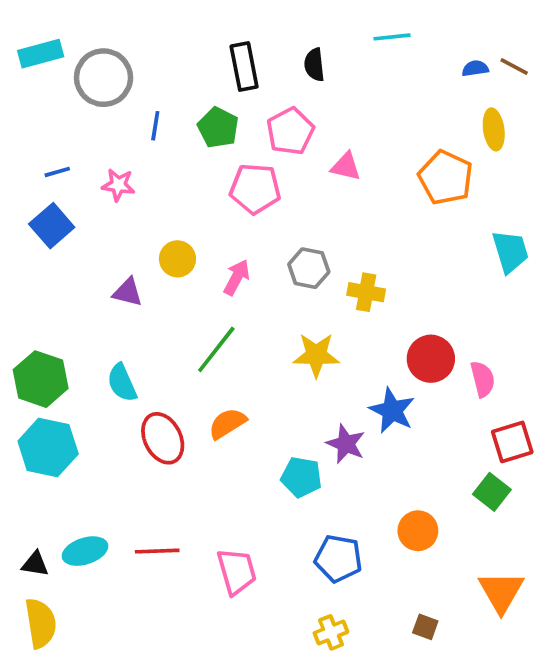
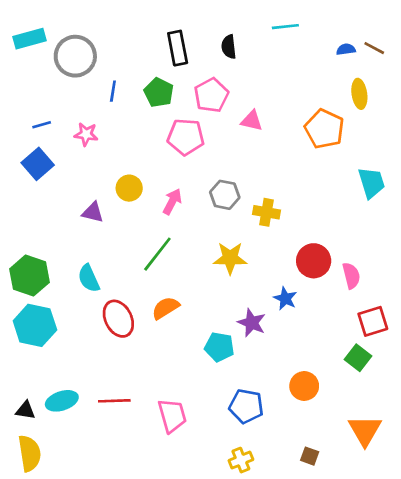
blue star: (392, 411) -> (285, 298), size x0.7

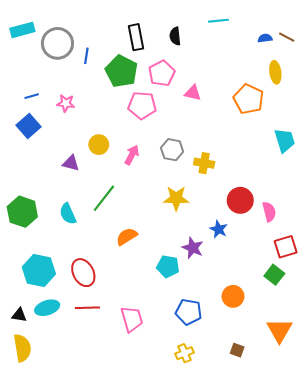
blue line: (113, 91) -> (86, 56), moved
green pentagon: (159, 92) -> (121, 71), size x1.4
green line: (157, 254) -> (104, 198), moved
red ellipse: (118, 319) -> (83, 273), moved
cyan hexagon: (35, 325) -> (39, 271), moved

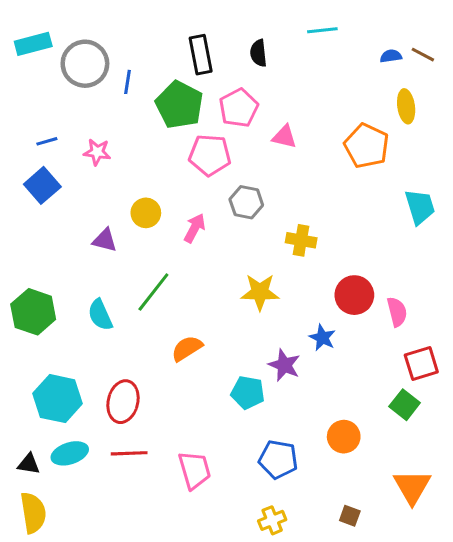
gray hexagon: (172, 150) -> (246, 202), moved
red ellipse: (83, 273) -> (123, 402), turned 40

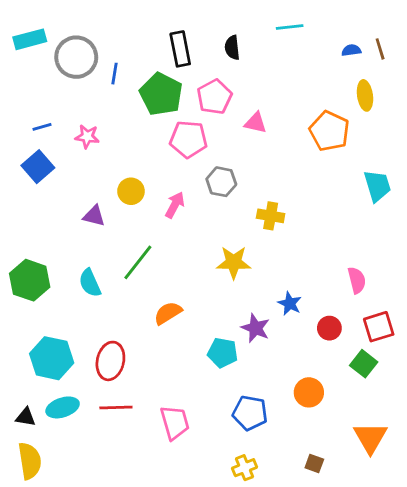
brown line: (423, 55) -> (380, 49), turned 45
red circle: (354, 295) -> (329, 328), moved, size x0.7

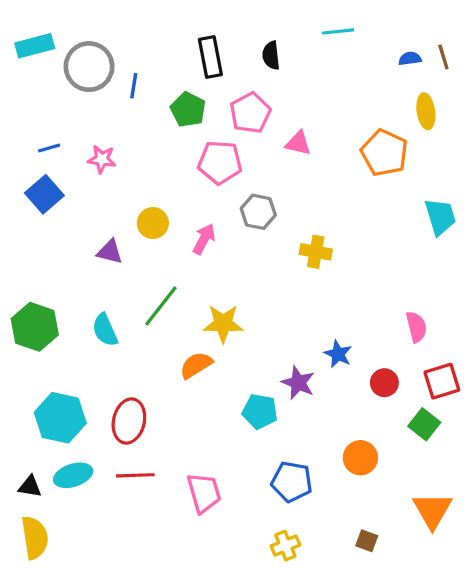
green pentagon: (161, 94) -> (188, 110), size x0.7
yellow star: (234, 262) -> (223, 324), moved

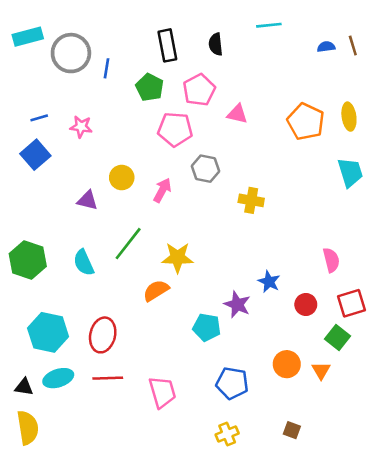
yellow ellipse: (426, 111) -> (349, 117), moved
orange triangle: (432, 510) -> (321, 370), moved, size x0.6

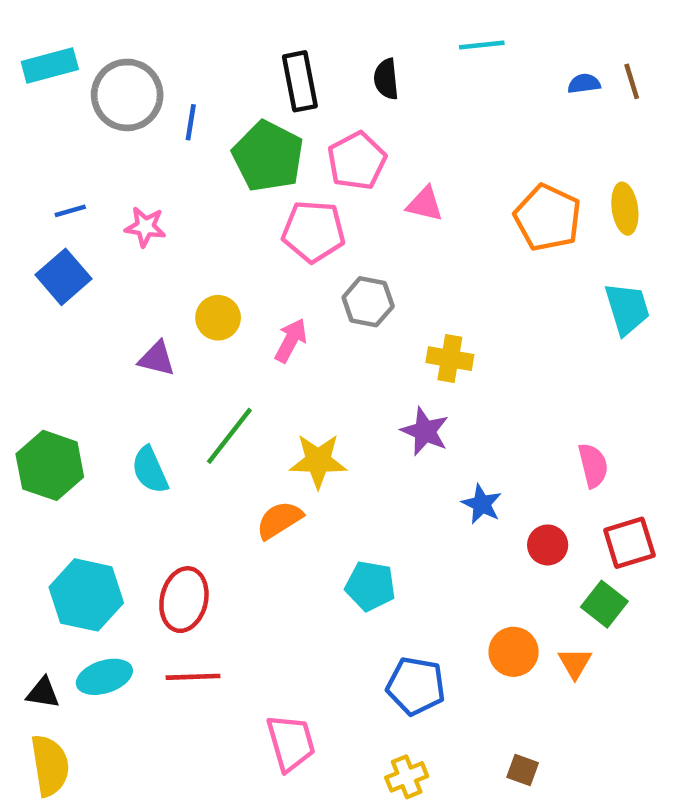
green pentagon: (150, 87) -> (268, 156), size x1.4
purple star: (237, 304) -> (425, 431), moved
pink trapezoid: (162, 392) -> (291, 743), moved

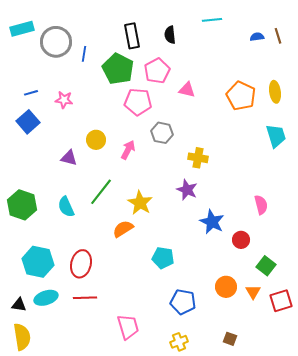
yellow star: (318, 461) -> (140, 203), turned 30
blue star: (482, 504) -> (212, 222), size x1.4
red square: (629, 543) -> (281, 301), moved

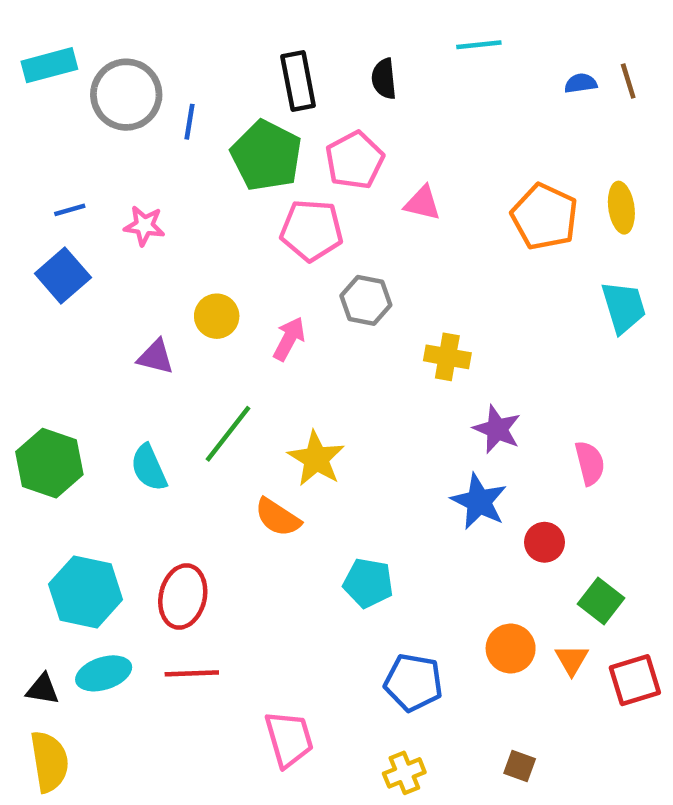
purple star: (187, 190) -> (497, 429), moved
orange semicircle: (123, 229) -> (278, 517), turned -115

